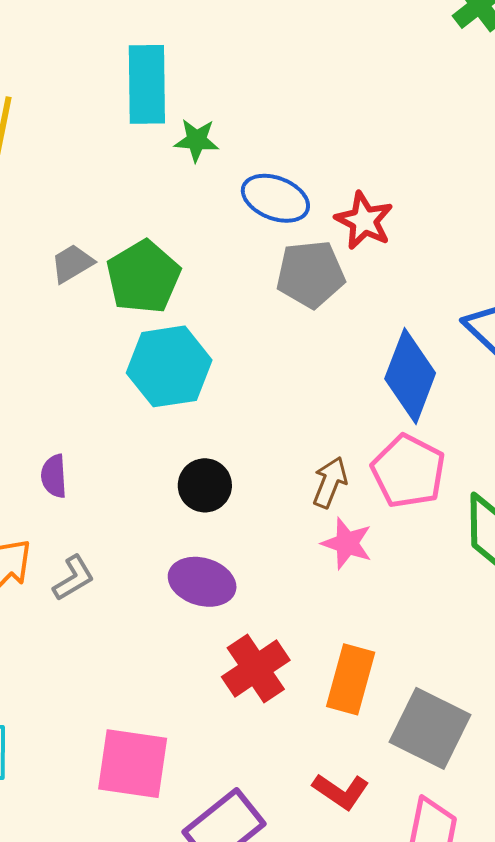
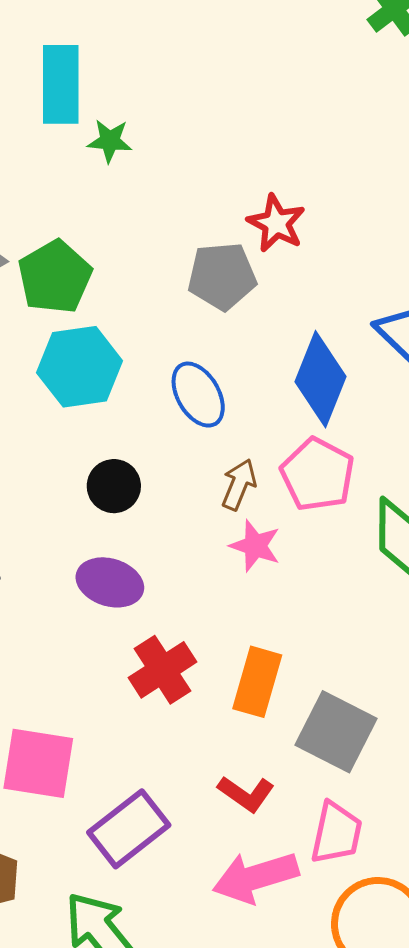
blue ellipse: (275, 198) -> (198, 395), moved, turned 38

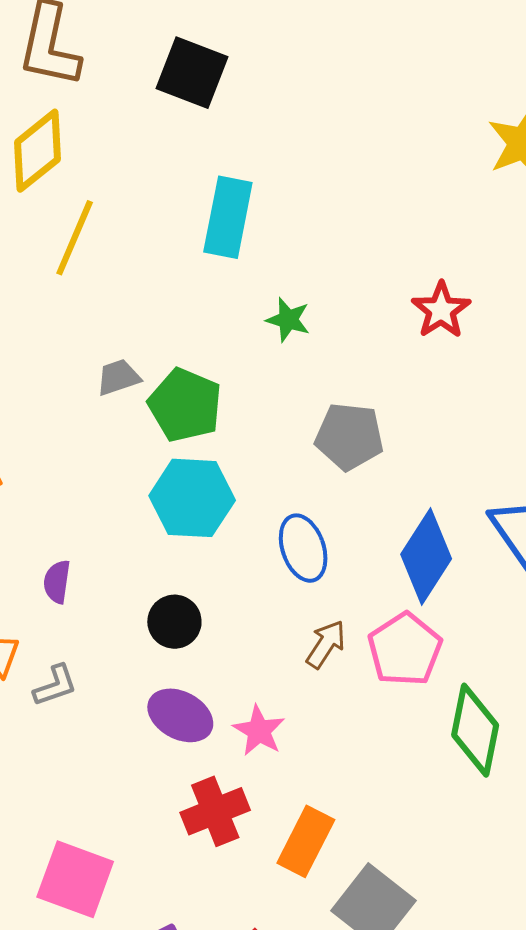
green star: (110, 141) -> (288, 320), moved
red star: (276, 223) -> (441, 310), moved
green pentagon: (55, 277) -> (185, 405), turned -30
black circle: (114, 486) -> (174, 622), moved
pink star: (255, 546) -> (259, 731), moved

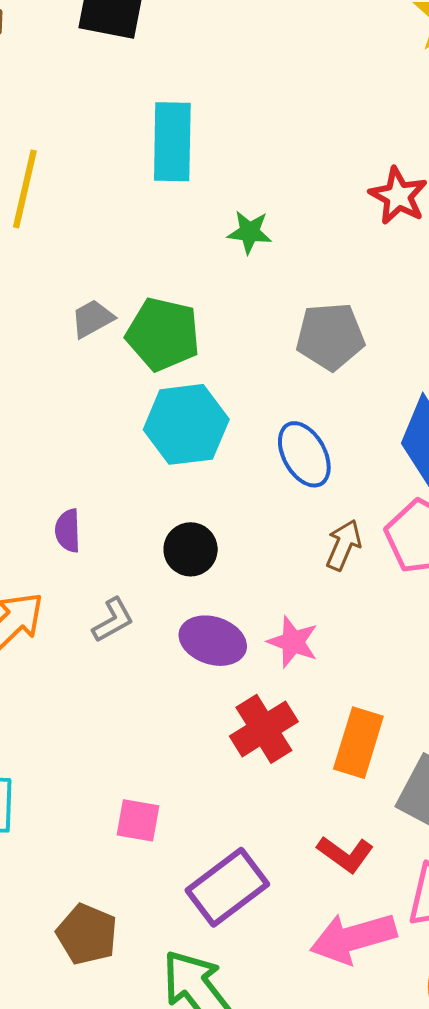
gray L-shape: (55, 686) -> (113, 620), moved
pink square: (75, 879) -> (138, 820), size x0.6

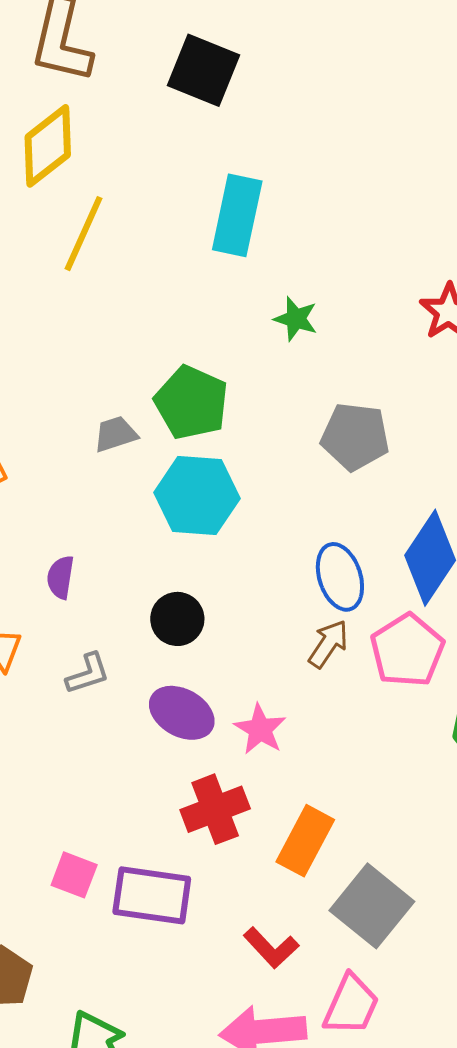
gray trapezoid: (92, 319) -> (116, 434), moved
blue ellipse: (304, 454) -> (340, 577), moved
purple rectangle: (227, 887) -> (152, 895), moved, turned 34

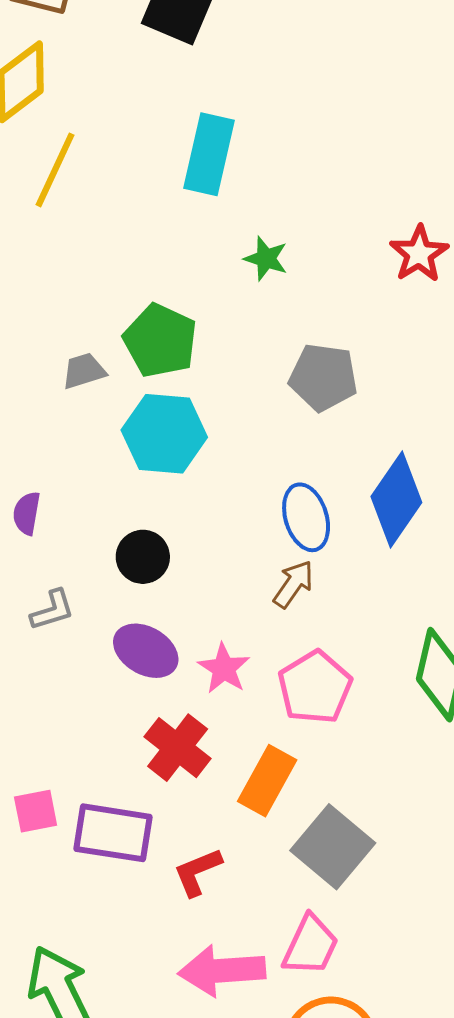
pink pentagon: (407, 650) -> (315, 687), moved
red cross: (215, 809) -> (178, 748), turned -32
pink square: (74, 875) -> (36, 811), turned -33
red L-shape: (271, 948) -> (197, 872), moved, turned 110

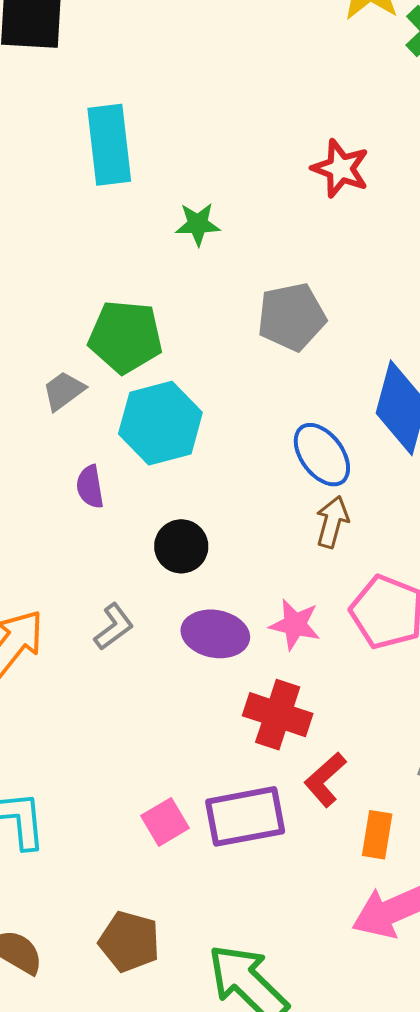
purple semicircle: (27, 513) -> (90, 487), moved
orange rectangle: (267, 781) -> (377, 835), moved, size x0.7
red L-shape: (197, 872) -> (325, 780), moved

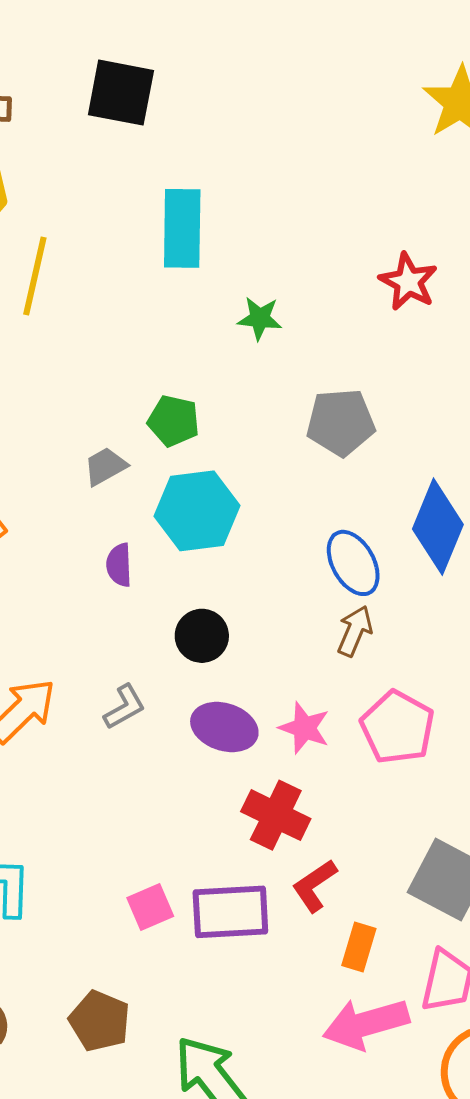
green pentagon: (126, 337) -> (174, 421), size x0.7

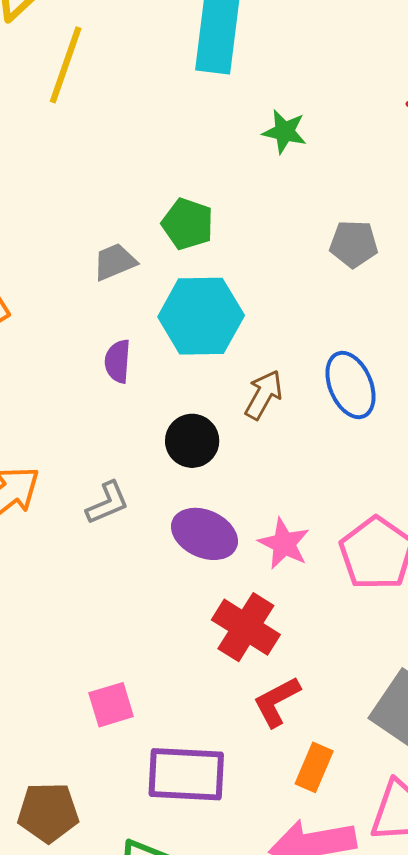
gray pentagon: (341, 422) -> (354, 244), size x0.7
brown arrow: (355, 631) -> (264, 395), moved
purple rectangle: (230, 912) -> (186, 774), moved
brown pentagon: (100, 1021) -> (48, 812), turned -30

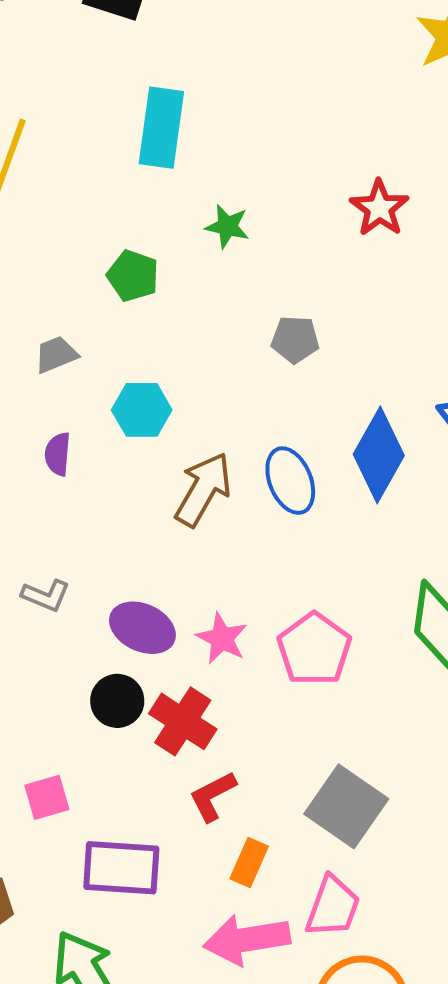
green pentagon: (188, 224) -> (133, 276), moved
cyan hexagon: (201, 316) -> (142, 410), size x0.7
brown arrow: (264, 395) -> (203, 489), size x1.5
black circle: (192, 441) -> (117, 701), moved
gray L-shape: (107, 503) -> (46, 596), turned 45

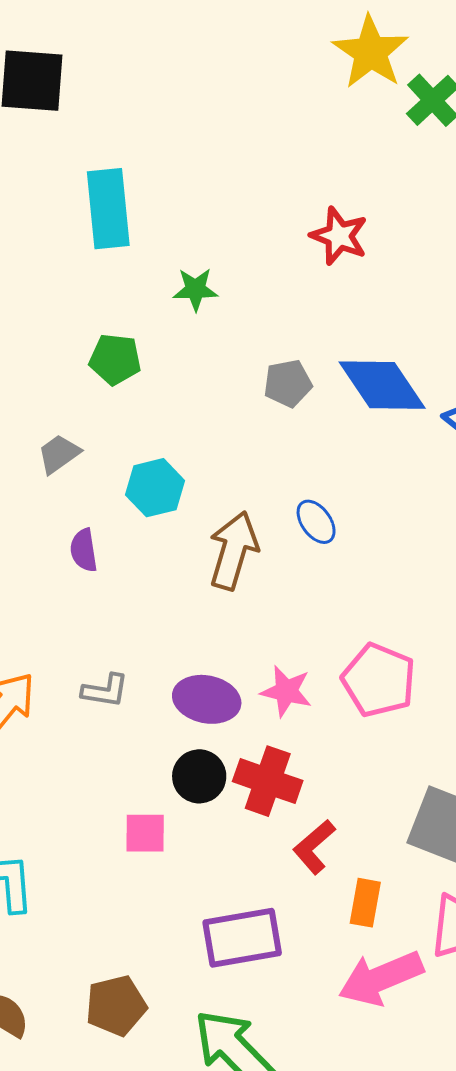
blue diamond: (379, 455) -> (382, 385), moved, turned -50
blue ellipse: (290, 481) -> (316, 522), size x0.7
pink square: (47, 797) -> (145, 833), moved, turned 30

